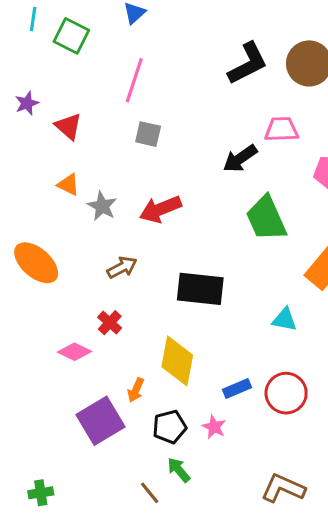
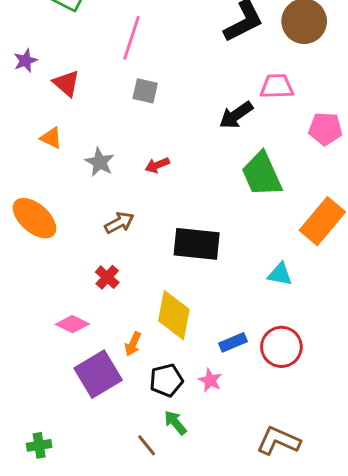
orange triangle: (68, 185) -> (51, 138), moved
red arrow: (160, 209) -> (157, 165), size x0.6
pink diamond: (74, 352) -> (72, 324), moved

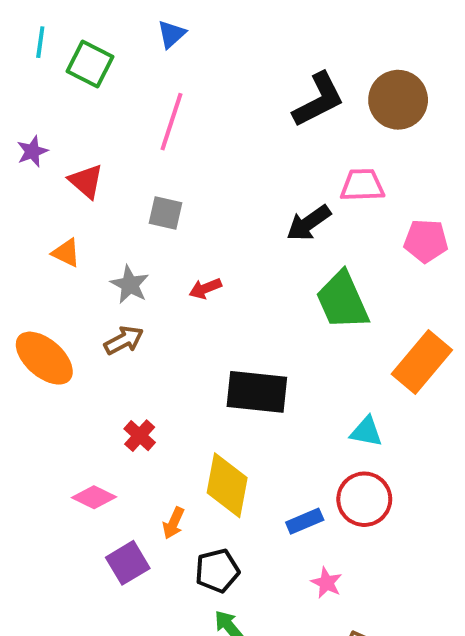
gray square: (145, 91) -> (166, 213), moved
brown arrow: (119, 223) -> (124, 340), moved
red circle: (281, 347) -> (364, 499), moved
purple square: (98, 374) -> (128, 563), size x0.7
pink star: (210, 380) -> (327, 583), moved

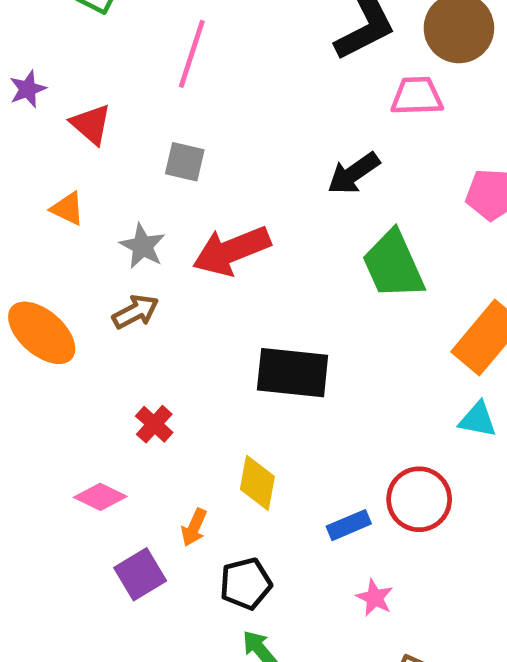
pink trapezoid: (362, 185) -> (417, 96), moved
red arrow: (205, 289) -> (232, 251), size x2.0
cyan triangle: (366, 432) -> (478, 420), moved
yellow diamond: (227, 485) -> (257, 483), size x0.7

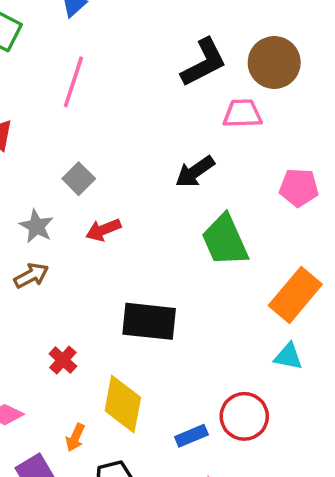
gray square: (185, 162) -> (79, 179), moved, turned 32
red arrow: (232, 251) -> (103, 230), size x0.6
red cross: (154, 424) -> (63, 360), moved
yellow diamond: (257, 483) -> (123, 404), size x1.4

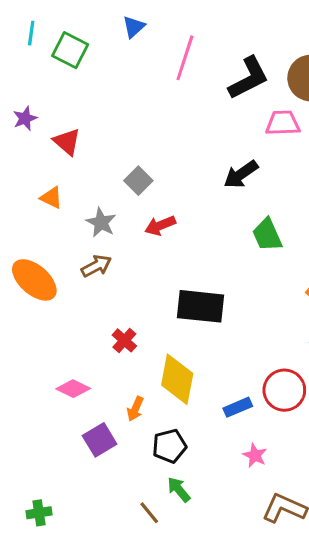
pink line: (73, 82) -> (185, 58), moved
green trapezoid: (225, 240) -> (267, 235), size x0.7

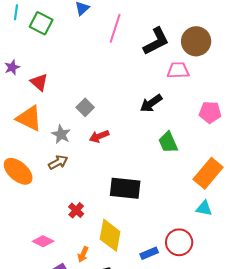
orange triangle: (51, 198) -> (29, 118), size x1.8

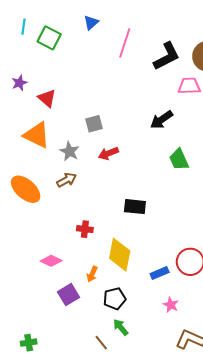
gray square: (85, 107) -> (94, 124), turned 30
black rectangle: (125, 188) -> (135, 207), size x0.7
red cross: (76, 210) -> (85, 229), turned -35

